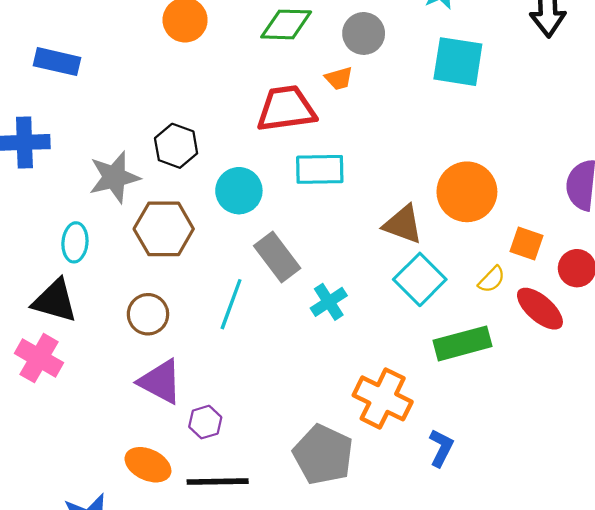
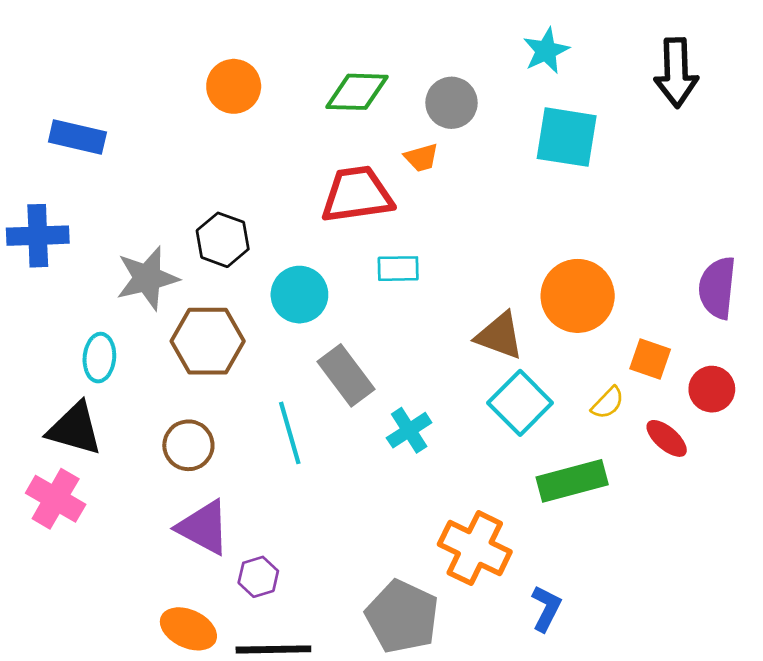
cyan rectangle: (320, 169) -> (398, 269), size x0.7
cyan line: (231, 304) -> (290, 433), turned -36
red ellipse: (540, 309) -> (667, 438), size x0.7

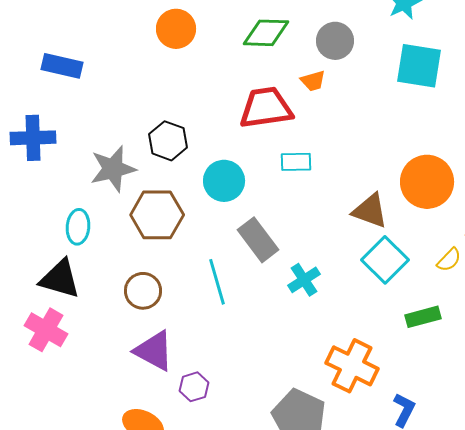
green rectangle: (572, 481) -> (423, 317), size x0.7

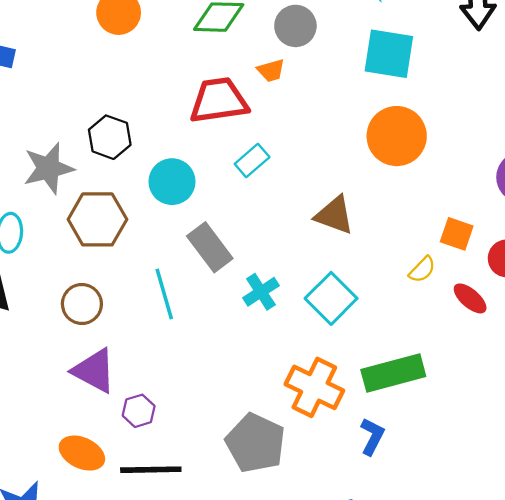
cyan rectangle: (296, 162) -> (252, 161), turned -40
orange circle: (427, 182) -> (397, 136), moved
cyan square: (385, 260) -> (331, 298), moved
green rectangle: (423, 317) -> (393, 373), moved, size x1.6

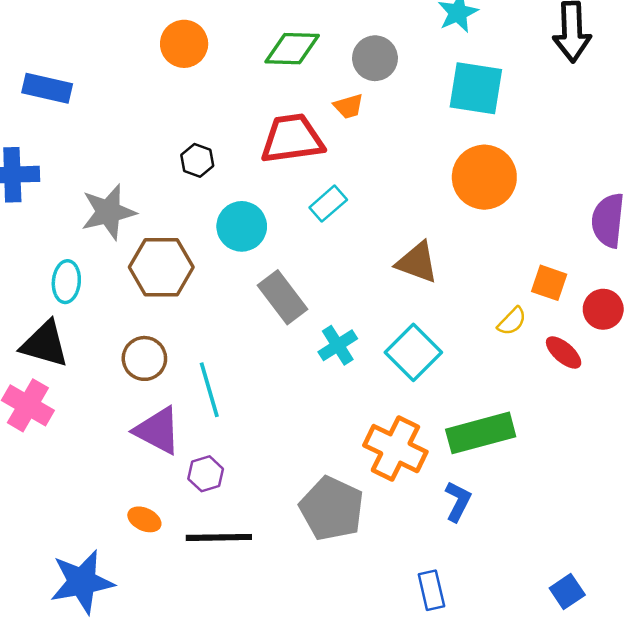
black hexagon: (110, 137) -> (197, 160), moved, size x0.7
cyan line: (164, 294) -> (209, 390), moved
orange ellipse: (82, 453) -> (144, 519), size x0.7

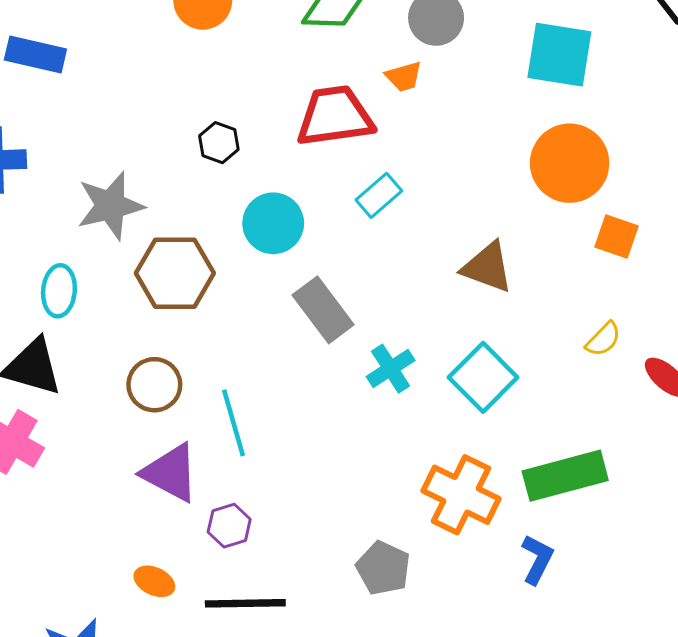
orange square: (549, 283) -> (617, 237), moved
gray pentagon: (332, 509) -> (383, 568), size x0.7

